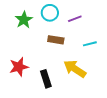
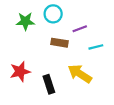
purple line: (75, 19) -> (80, 29), moved
green star: (24, 20) -> (25, 21), turned 30

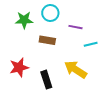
purple line: (80, 29) -> (76, 27), turned 32
brown rectangle: (60, 43) -> (47, 40), moved

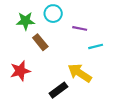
brown rectangle: (47, 40) -> (40, 42), moved, turned 42
black rectangle: (46, 80) -> (58, 90), moved, turned 72

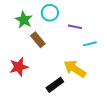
green star: (25, 21) -> (24, 20), turned 30

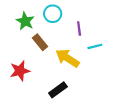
purple line: (75, 27) -> (79, 29), turned 72
yellow arrow: (75, 69) -> (67, 58), moved

